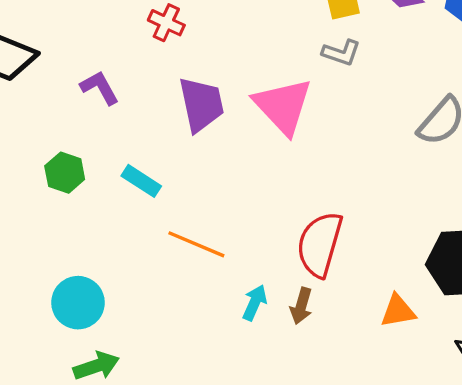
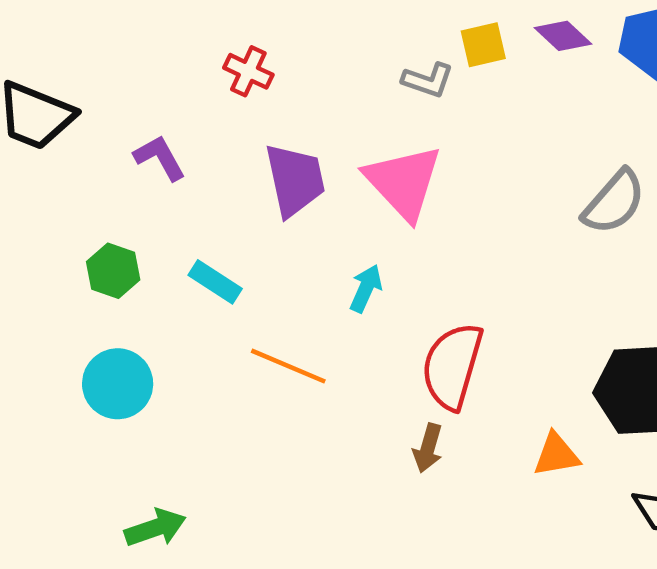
gray L-shape: (341, 53) -> (428, 80), moved
cyan circle: (78, 303) -> (118, 384), moved
cyan arrow: (255, 303) -> (366, 288), moved

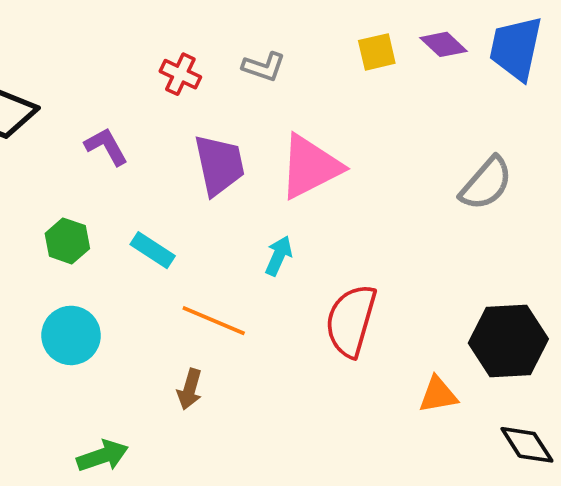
gray L-shape: (428, 80) -> (264, 67), moved
pink triangle: (403, 182) -> (310, 167), turned 46
brown arrow: (428, 448) -> (190, 389), moved

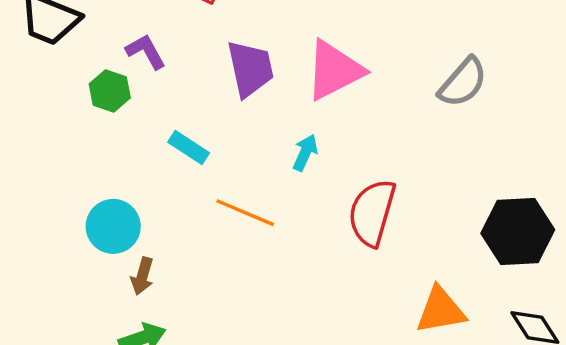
gray semicircle: (486, 183) -> (463, 82), moved
green hexagon: (67, 241) -> (110, 91), moved
brown arrow: (190, 389) -> (142, 276), moved
orange triangle: (438, 395) -> (441, 310), moved, size x1.4

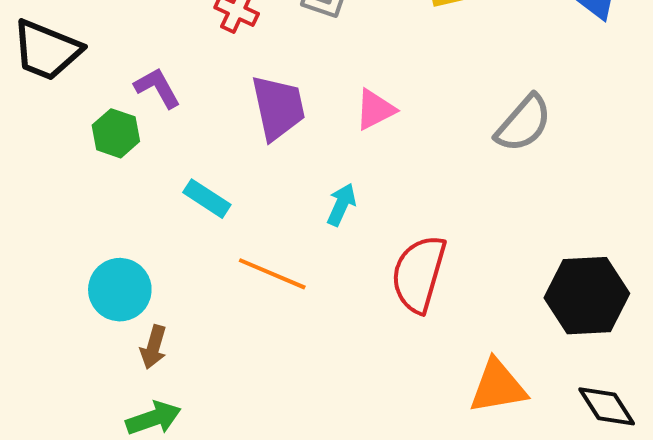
pink triangle: (334, 70) -> (375, 110), size x0.6

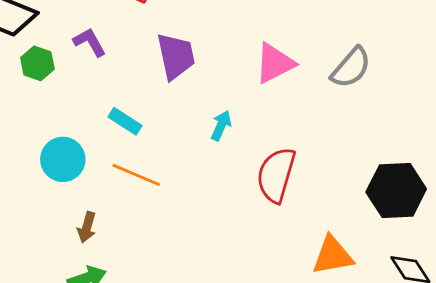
pink triangle: (375, 110) -> (275, 63), moved, size x1.4
green hexagon: (116, 133) -> (37, 63), moved
orange line: (272, 274) -> (136, 175), moved
cyan circle: (120, 290) -> (63, 159), moved

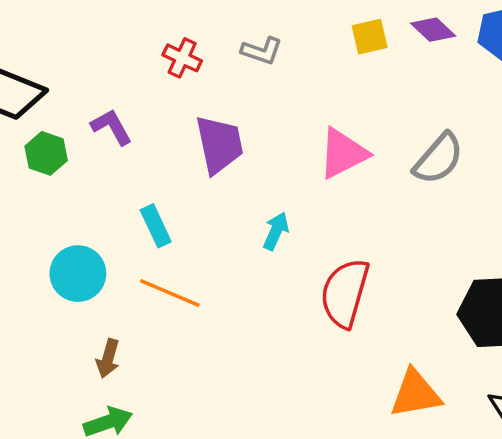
cyan rectangle: (125, 121) -> (156, 226), turned 32

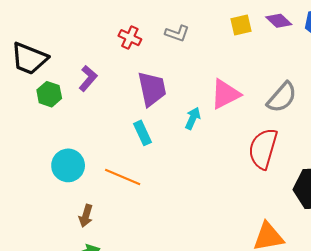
purple L-shape: (111, 127) -> (88, 78), turned 70
cyan rectangle: (156, 226) -> (142, 133), moved
cyan arrow: (276, 231) -> (193, 118), moved
red semicircle: (345, 293) -> (263, 149), moved

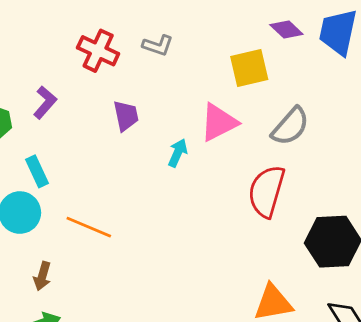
yellow square: (241, 25) -> (249, 68), moved, size x1.4
red cross: (130, 38) -> (98, 51), size x1.4
purple trapezoid: (152, 89) -> (126, 116), size x0.7
cyan rectangle: (142, 133) -> (37, 171), moved

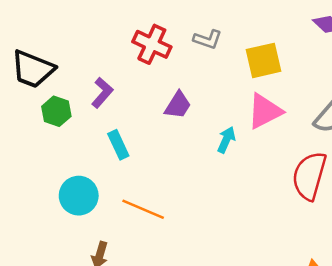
yellow square: (249, 68) -> (263, 60), moved
purple trapezoid: (126, 116) -> (178, 105), turned 44
cyan rectangle: (37, 171) -> (118, 145), moved

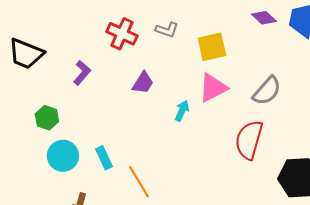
green hexagon: (56, 111) -> (47, 118), moved
cyan rectangle: (118, 145) -> (104, 158), moved
orange line: (143, 209) -> (139, 182), moved, turned 36

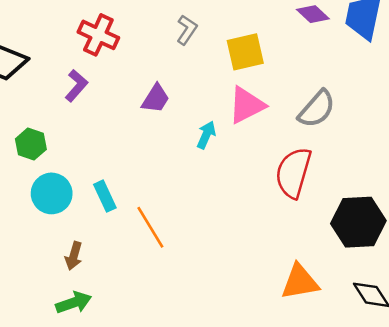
gray L-shape: (167, 30) -> (187, 30), turned -75
red cross: (122, 34) -> (98, 35), moved

